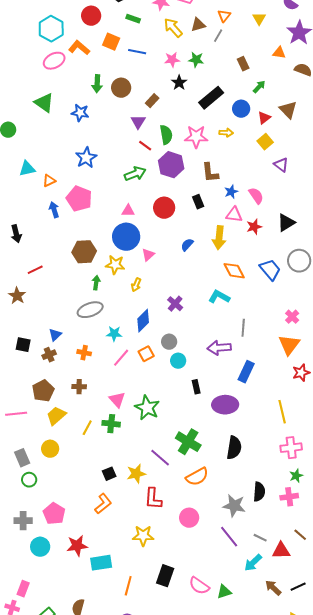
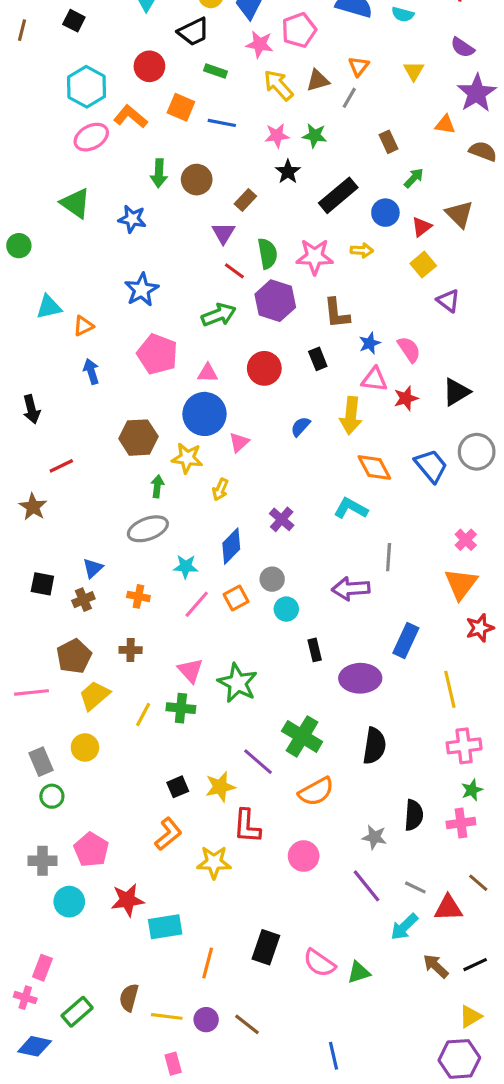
pink pentagon: (79, 199) -> (157, 354), moved
blue rectangle: (246, 372) -> (406, 640), moved
gray star: (234, 506) -> (374, 837), size x0.7
yellow star: (143, 536) -> (214, 862), moved

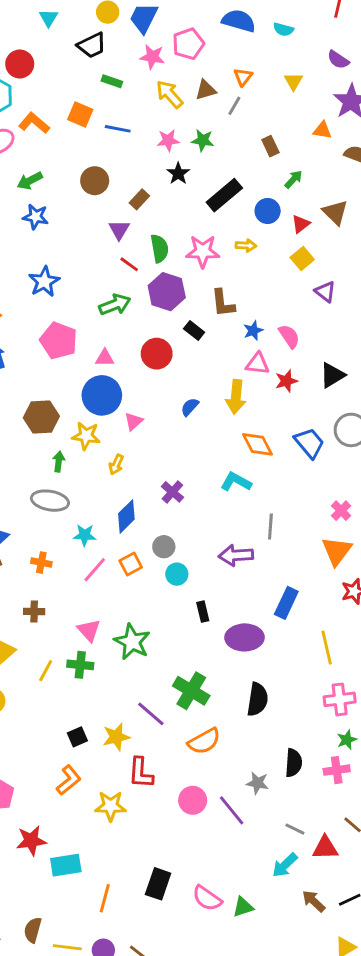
red circle: (149, 66) -> (20, 64), moved
green arrow: (159, 173) -> (30, 181), moved, turned 60
black rectangle: (318, 359) -> (194, 331), moved, turned -30
gray ellipse: (148, 529) -> (50, 501), turned 30
purple line: (367, 886) -> (232, 810), moved

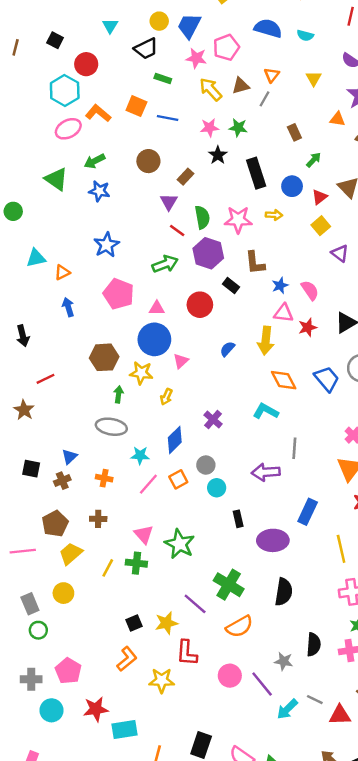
black rectangle: (224, 195) -> (256, 173), turned -68
cyan arrow: (285, 865) -> (287, 709), moved

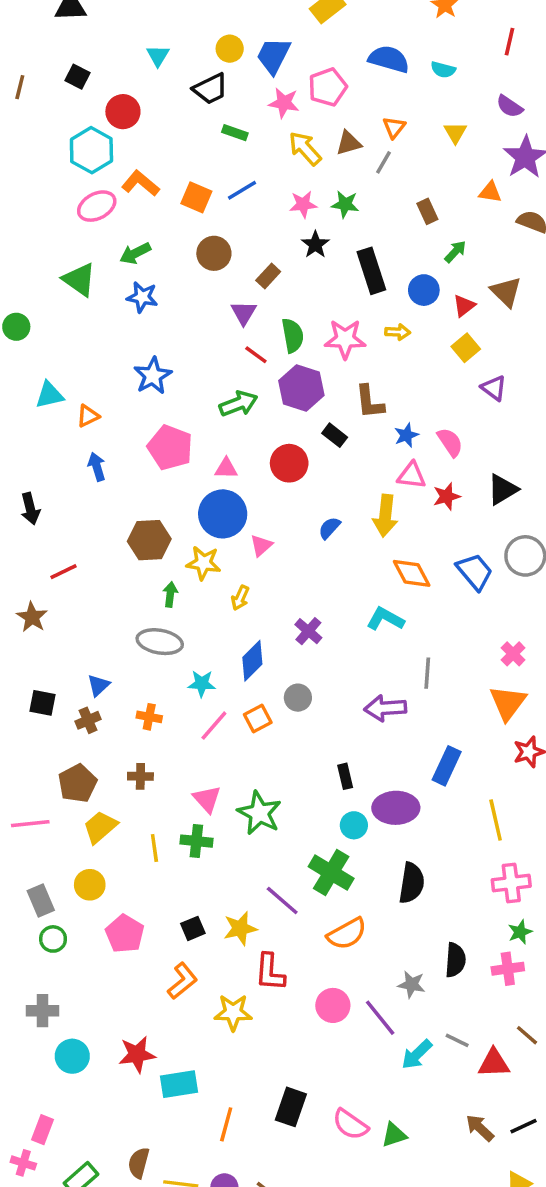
orange square: (136, 106) -> (196, 197), moved
blue line: (168, 118) -> (242, 190), turned -42
cyan circle: (217, 488) -> (354, 825), moved
yellow line: (108, 568) -> (154, 848), turned -36
pink pentagon: (68, 671) -> (125, 934), moved

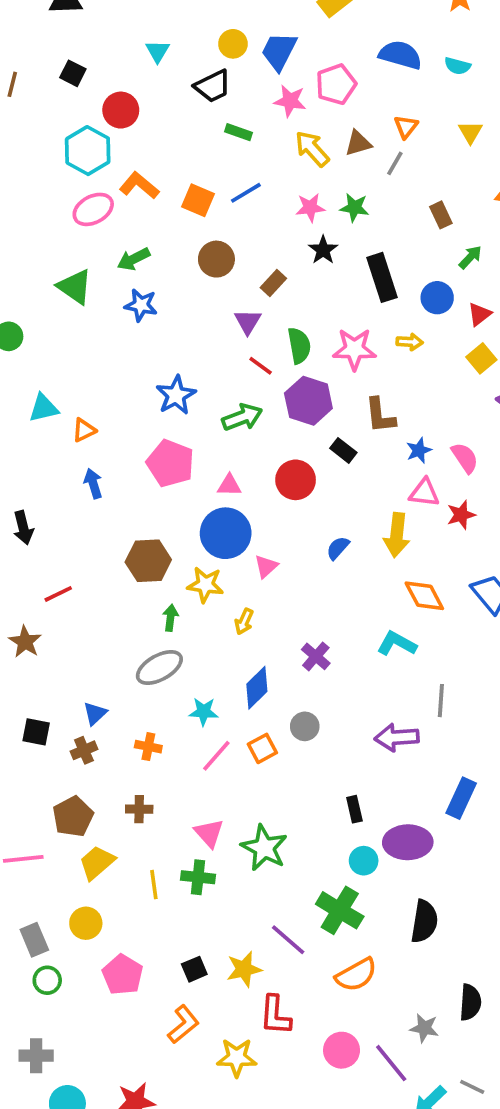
blue star: (153, 376) -> (176, 395), moved
gray ellipse: (160, 642) -> (159, 667), turned -39

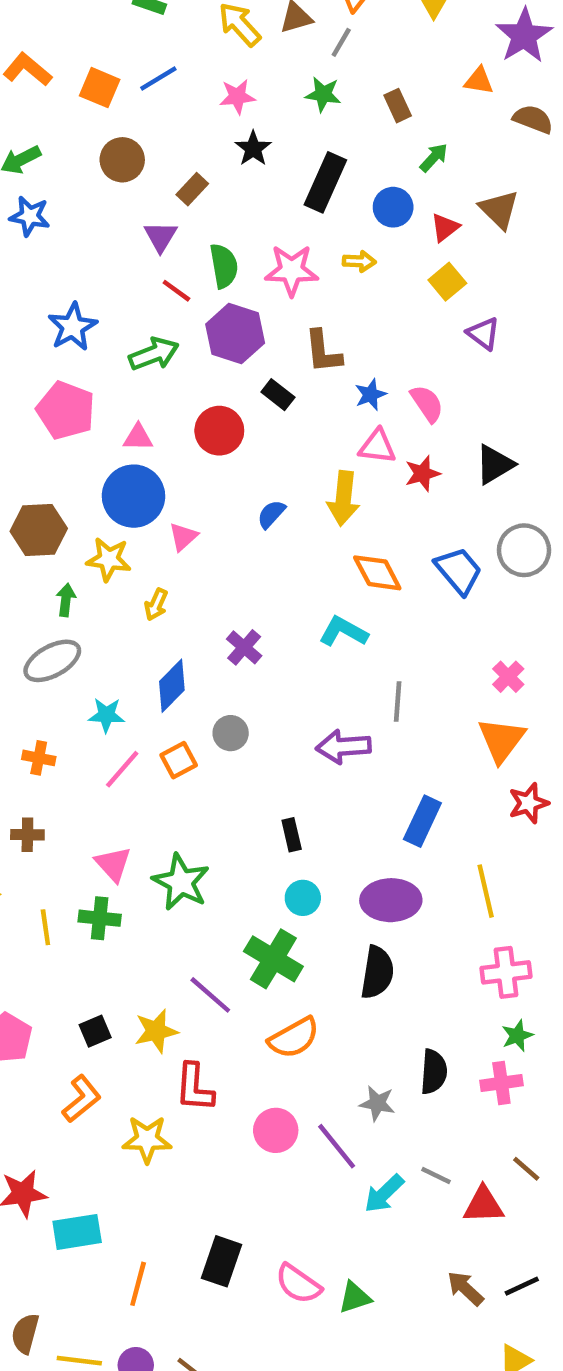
green star: (354, 208) -> (323, 94), moved
black rectangle: (382, 277) -> (325, 182), turned 42
purple ellipse: (408, 842) -> (391, 900), moved

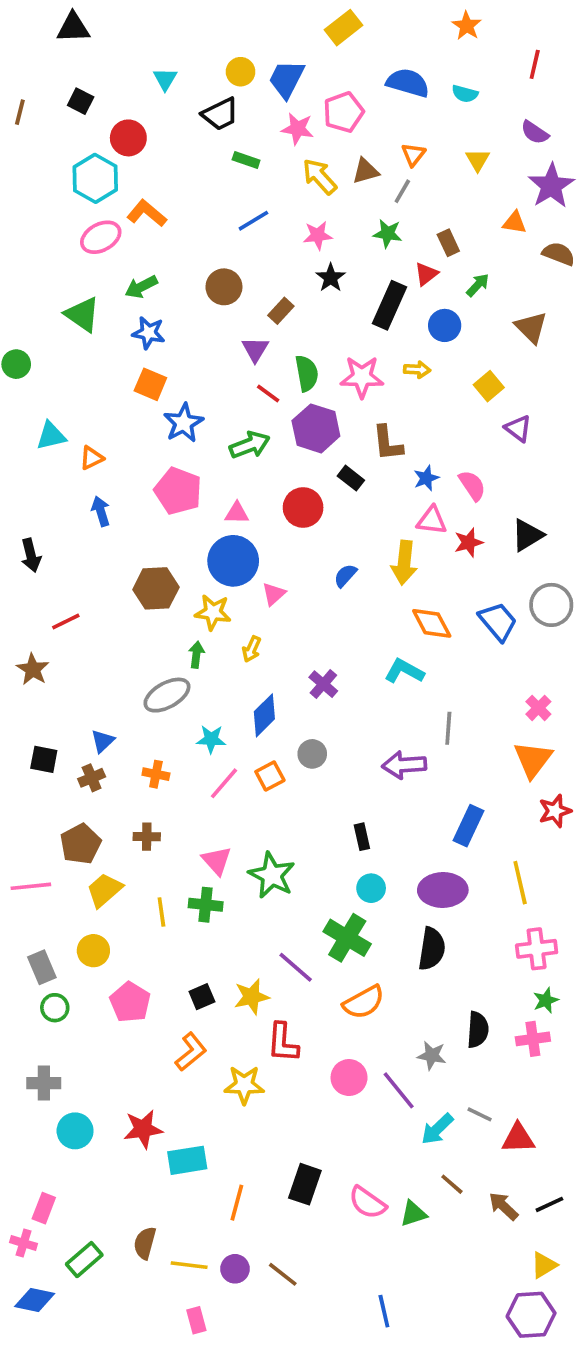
orange square: (100, 88) -> (150, 384), moved
red triangle: (445, 227) -> (426, 274), moved
green arrow: (66, 600) -> (196, 655), moved
brown line: (526, 1169) -> (452, 1184), moved

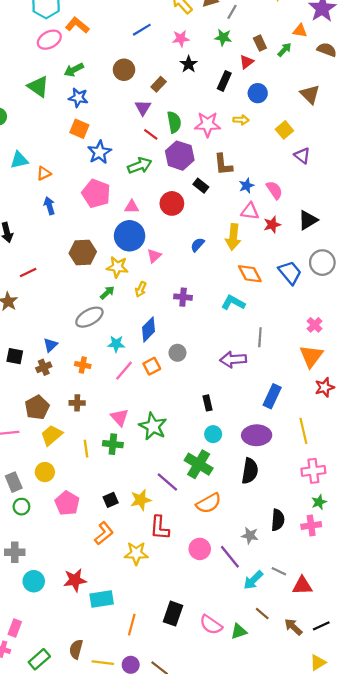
green arrow: (478, 285) -> (284, 50), moved
black rectangle: (389, 305) -> (224, 81), size x0.7
green arrow: (196, 655) -> (107, 293), turned 40
purple cross: (323, 684) -> (183, 297), moved, turned -36

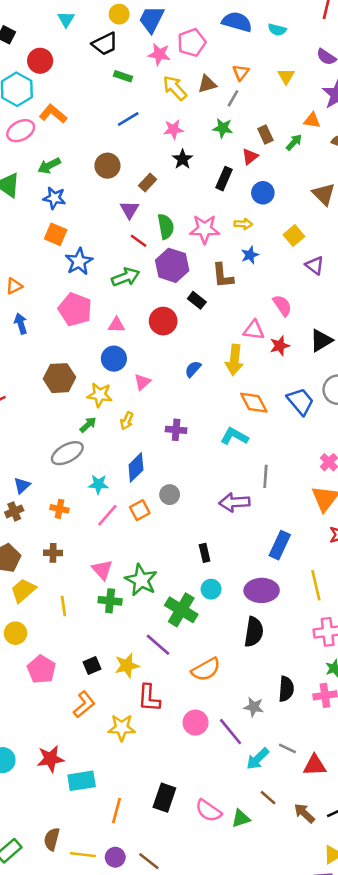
blue star: (247, 186) -> (250, 255), moved
blue circle: (130, 236) -> (114, 359), size x0.7
green cross: (113, 444) -> (110, 601), moved
green cross: (199, 464) -> (181, 610), moved

